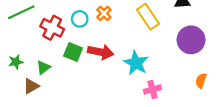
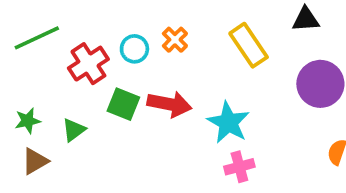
red cross: (52, 28) -> (88, 64), turned 30
brown triangle: (31, 86) -> (35, 161), moved
pink cross: (152, 89) -> (239, 167), moved

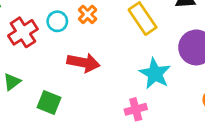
green square: (123, 104) -> (49, 102), moved
cyan star: (228, 123) -> (155, 74), moved

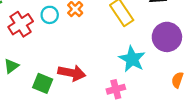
red arrow: (83, 63) -> (72, 73), moved

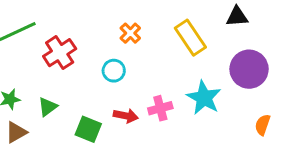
cyan circle: (50, 15) -> (114, 71), moved
red arrow: (72, 73) -> (126, 116), size x0.7
pink cross: (116, 89) -> (160, 108), moved

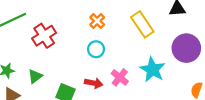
cyan circle: (114, 71) -> (96, 49), moved
pink cross: (160, 108) -> (120, 77), turned -36

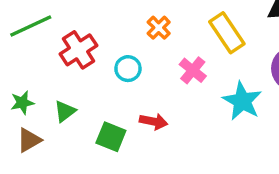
cyan circle: (96, 49) -> (128, 69), moved
pink cross: (120, 77) -> (193, 70), moved

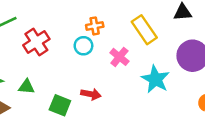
orange cross: (159, 28) -> (95, 26), turned 35
cyan circle: (128, 69) -> (83, 46), moved
green triangle: (65, 111) -> (26, 87), turned 42

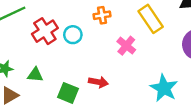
cyan circle: (83, 46) -> (73, 35), moved
cyan star: (155, 79) -> (164, 88), moved

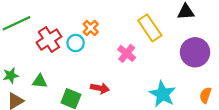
orange cross: (102, 15) -> (91, 28), moved, turned -35

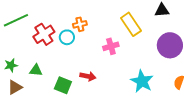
orange cross: (91, 28) -> (80, 24), turned 32
pink cross: (127, 53) -> (111, 46), turned 35

